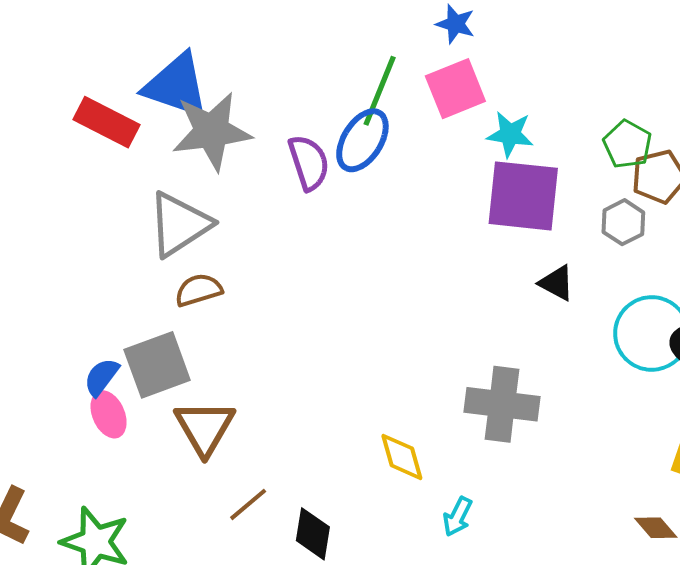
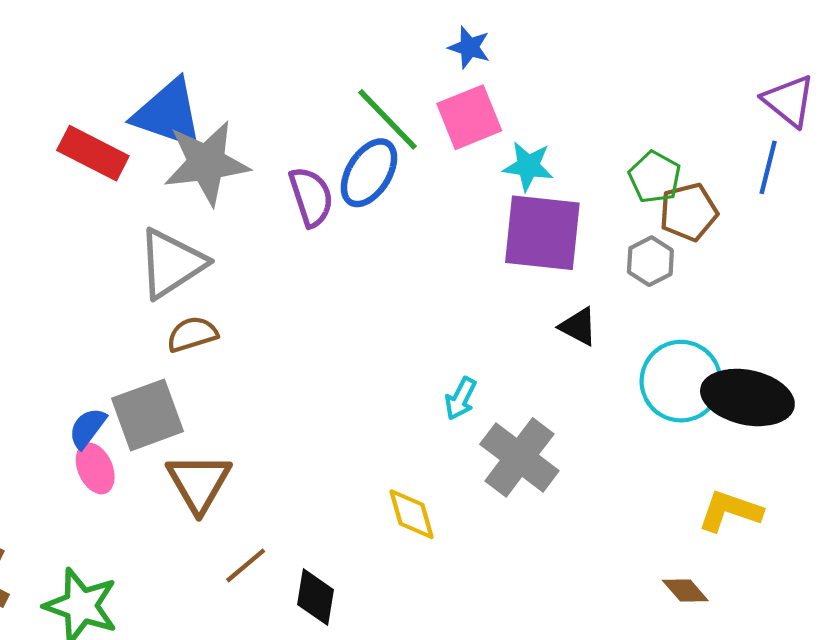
green line: (380, 91) -> (387, 119), turned -66
gray cross: (502, 404) -> (519, 457), turned 30
cyan arrow: (457, 517) -> (461, 399), moved

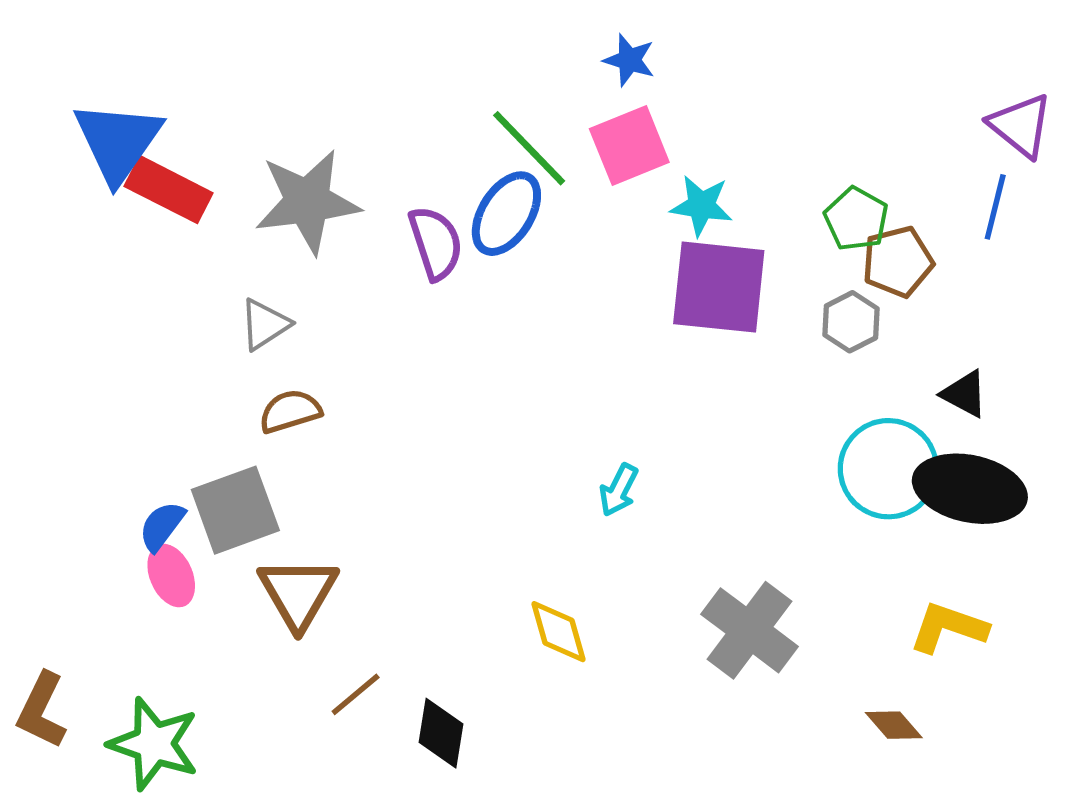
blue triangle: (168, 114) -> (118, 141), moved, turned 46
gray triangle: (172, 263) -> (265, 324), size x0.6
black triangle: (578, 327) -> (965, 394), moved
gray cross: (519, 457) -> (750, 630), moved

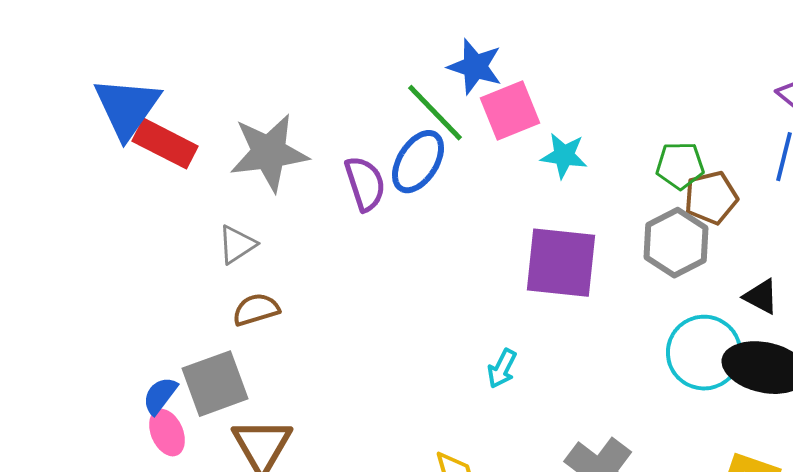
blue star: (629, 60) -> (475, 67), moved, size x1.4
green pentagon: (856, 219) -> (680, 166), turned -30
purple square: (719, 287) -> (561, 263), moved
gray hexagon: (851, 322) -> (676, 243), size x1.5

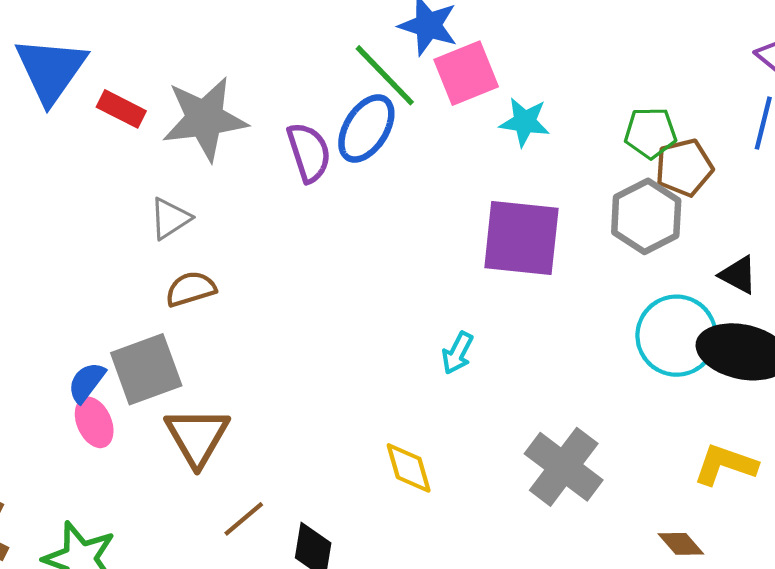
red rectangle: (165, 144) -> (121, 109), moved, size x0.7

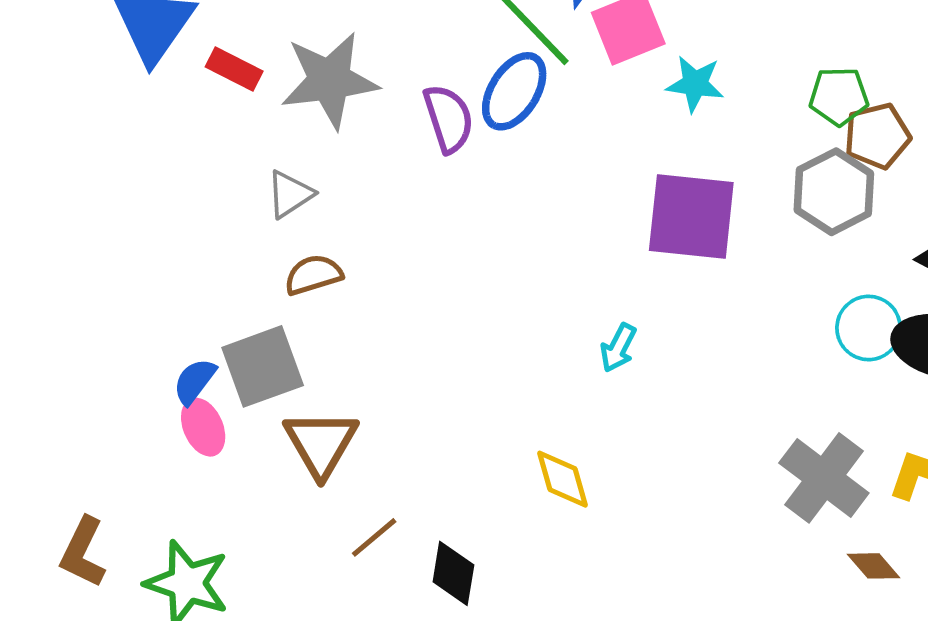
cyan circle: (677, 336) -> (869, 328), size x0.7
gray cross: (564, 467) -> (824, 478), moved

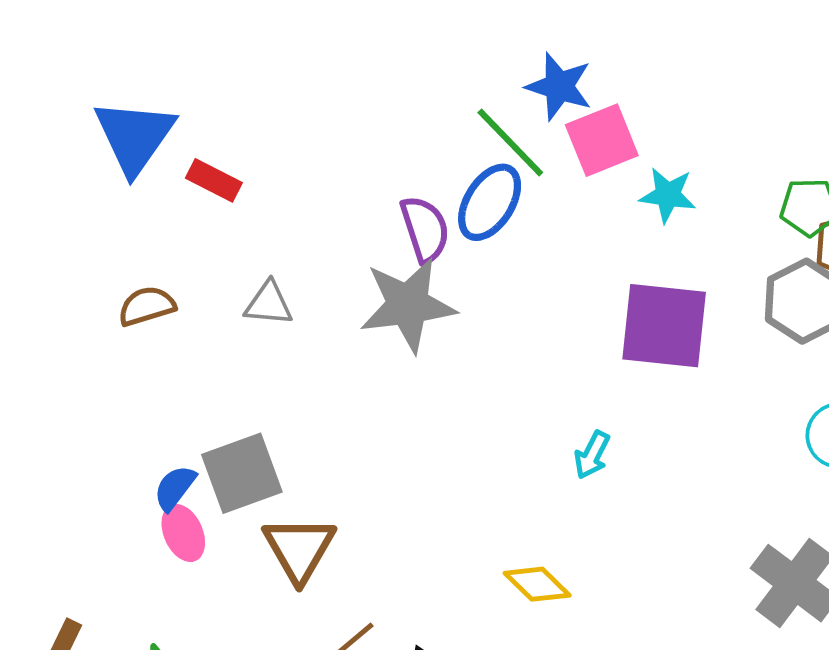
gray star: (330, 80) -> (408, 305), moved
gray triangle: (290, 194) -> (269, 304), turned 38
brown semicircle: (313, 275) -> (147, 306), moved
yellow diamond: (562, 479) -> (537, 584), turned -30

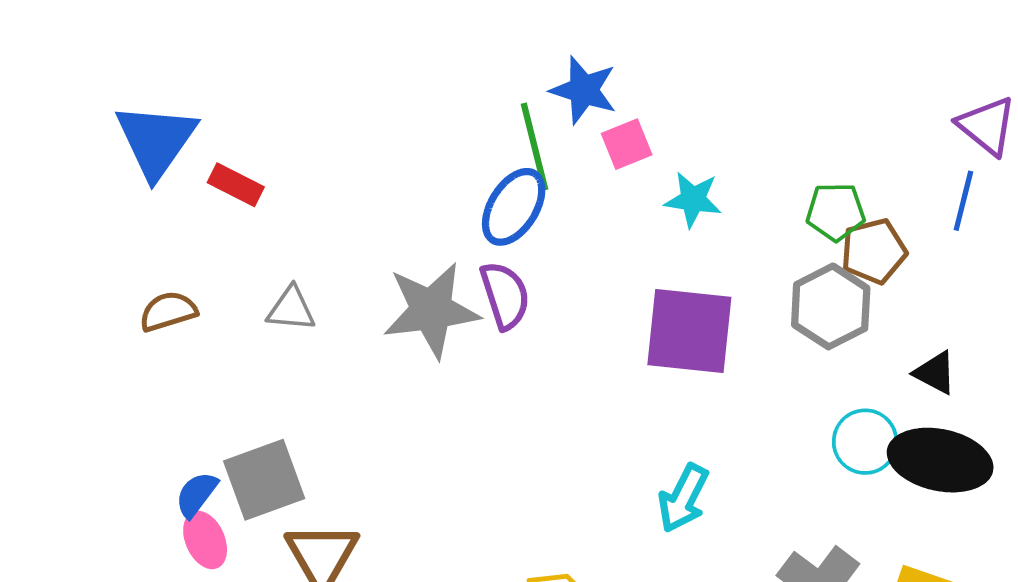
pink square: (602, 140) -> (627, 144), size x0.7
green line: (510, 143) -> (534, 147), turned 30
purple semicircle: (425, 229) -> (505, 295), moved
cyan arrow: (592, 455) -> (683, 498), moved, size x1.4

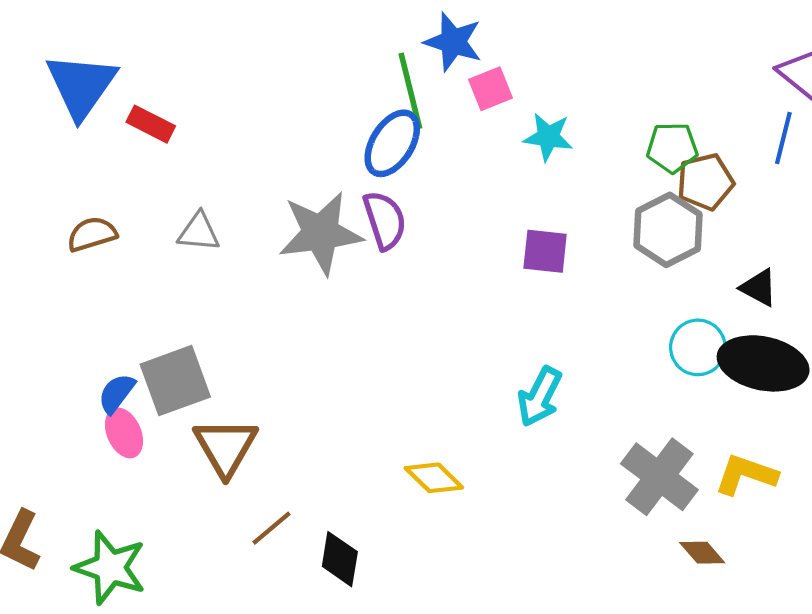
purple square: (689, 331) -> (545, 251), size x0.6

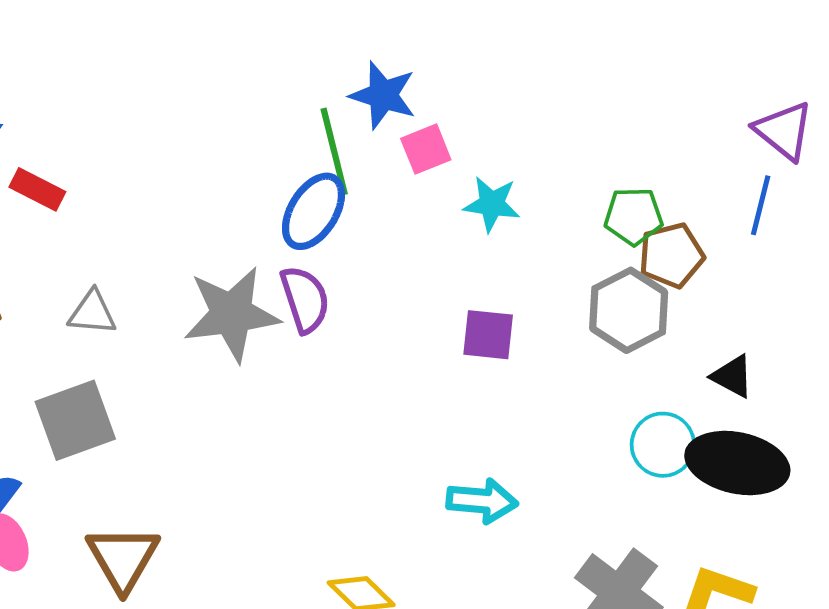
gray square: (175, 381) -> (75, 420), moved
cyan arrow: (540, 397) -> (482, 501), turned -112

